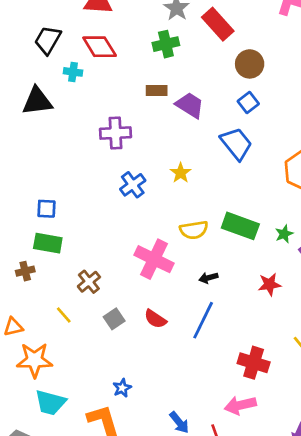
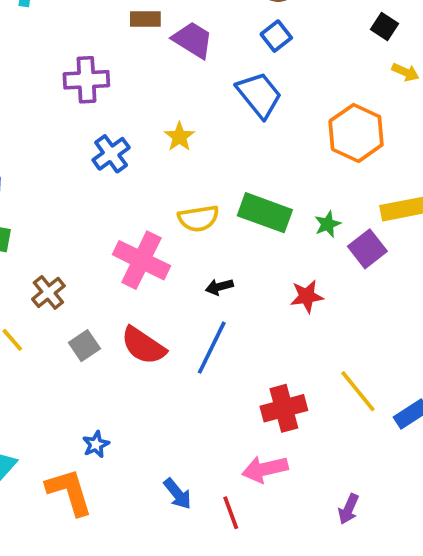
red semicircle: (155, 319) -> (143, 346), size x1.4
red cross: (254, 363) -> (284, 408), turned -32

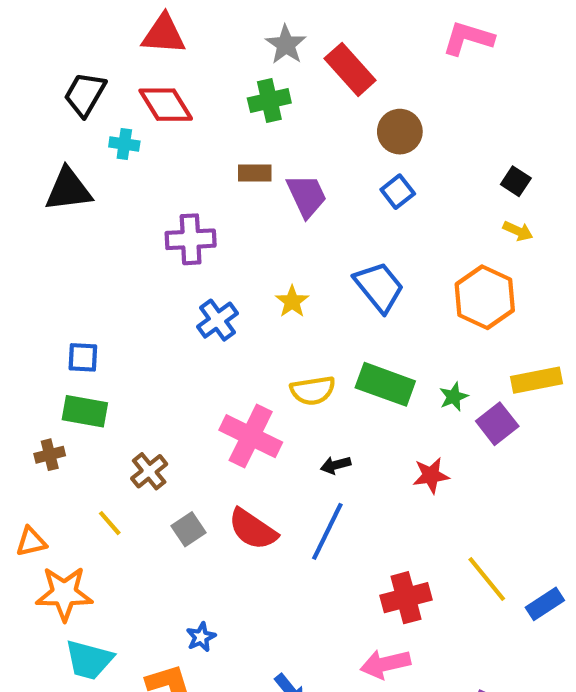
purple trapezoid: (193, 40) -> (307, 196), turned 33
yellow arrow: (405, 72) -> (518, 231), moved
blue trapezoid: (259, 95) -> (379, 287), moved

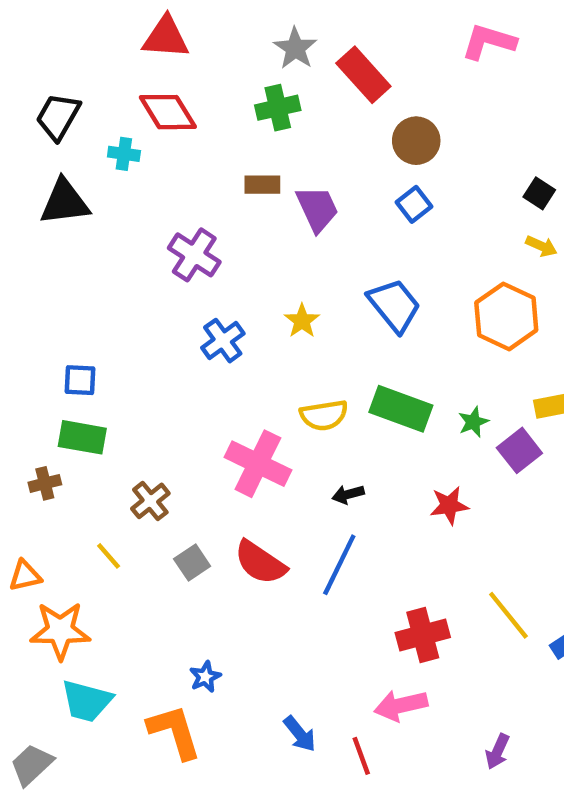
black trapezoid: (85, 94) -> (58, 116), moved
purple cross: (191, 239) -> (194, 255), turned 36

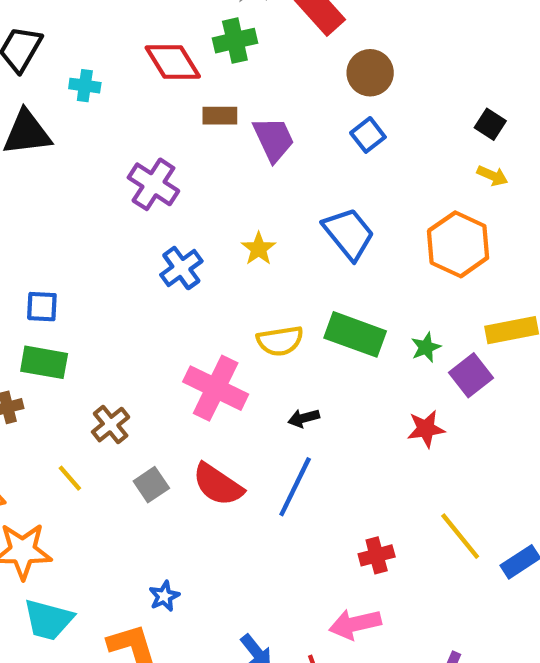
red diamond: (168, 112) -> (173, 62), moved
red star: (449, 505) -> (426, 429), moved
red cross: (423, 635) -> (377, 555), size x0.7

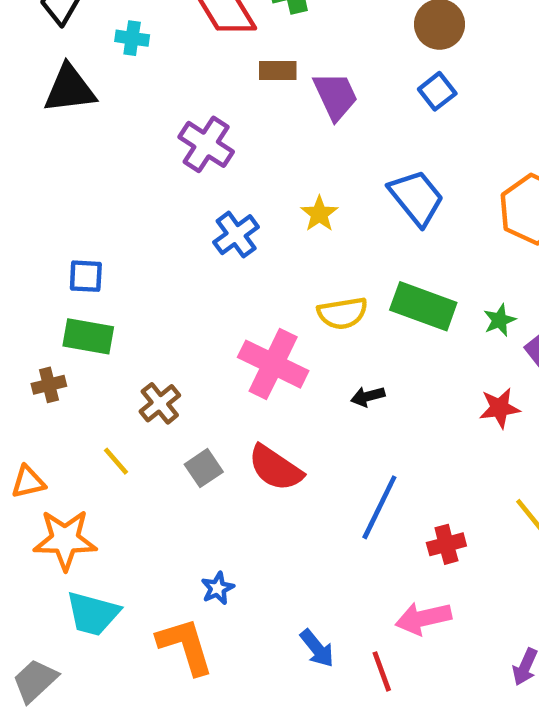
blue line: (295, 487) -> (379, 507), moved

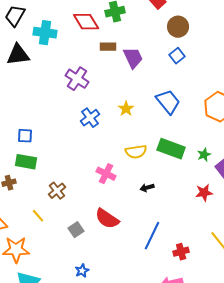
cyan cross: (132, 38) -> (45, 33), size x1.6
pink cross: (273, 364) -> (106, 174), size x0.7
gray square: (204, 468) -> (76, 230), moved

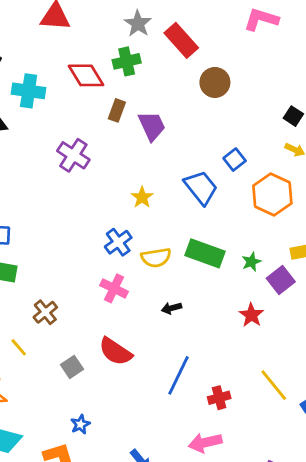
brown rectangle: (108, 47) -> (117, 110), turned -70
blue square: (177, 56) -> (235, 160), moved
blue cross: (90, 118) -> (118, 242), moved
red star: (204, 193) -> (251, 315), turned -30

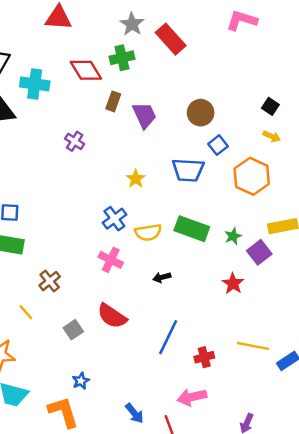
brown circle: (215, 82) -> (201, 113), moved
purple cross: (73, 155) -> (75, 141), size x0.7
blue trapezoid: (201, 188) -> (188, 170), turned 132
yellow line: (274, 385) -> (253, 346), turned -40

